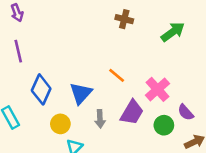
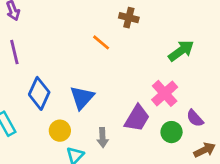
green arrow: (173, 32) -> (181, 51), moved
orange line: (117, 75) -> (101, 42), moved
gray arrow: (100, 119) -> (103, 138), moved

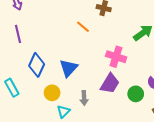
pink cross: (165, 93) -> (116, 57), moved, turned -30

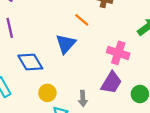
blue diamond: (37, 65) -> (30, 62), turned -55
blue triangle: (69, 68) -> (66, 44), moved

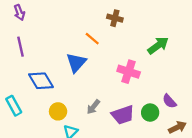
purple trapezoid: (111, 83) -> (123, 115), moved, turned 40
gray arrow: (83, 99) -> (93, 107), moved, turned 42

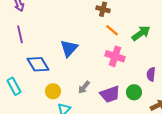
orange line: (92, 39) -> (112, 30), moved
purple semicircle: (169, 101) -> (151, 74), moved, turned 48

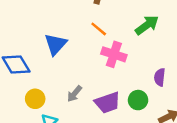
orange line: (112, 30) -> (99, 29), moved

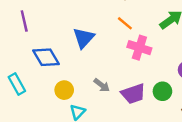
gray arrow: (75, 94) -> (102, 85), turned -91

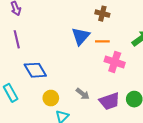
orange line: (125, 23) -> (102, 41), turned -40
blue triangle: (84, 38) -> (81, 36), moved

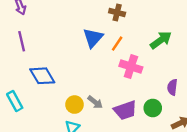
orange line: (102, 41) -> (117, 44), turned -56
yellow circle: (51, 98) -> (75, 105), moved

